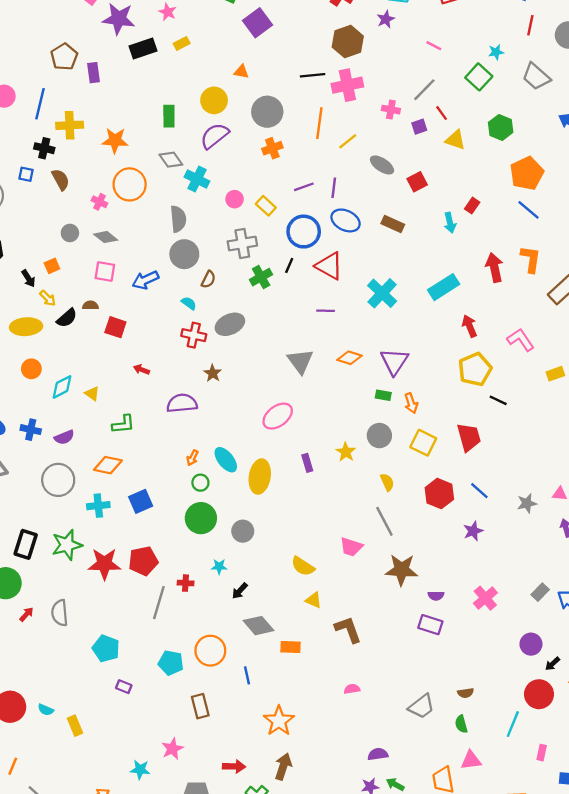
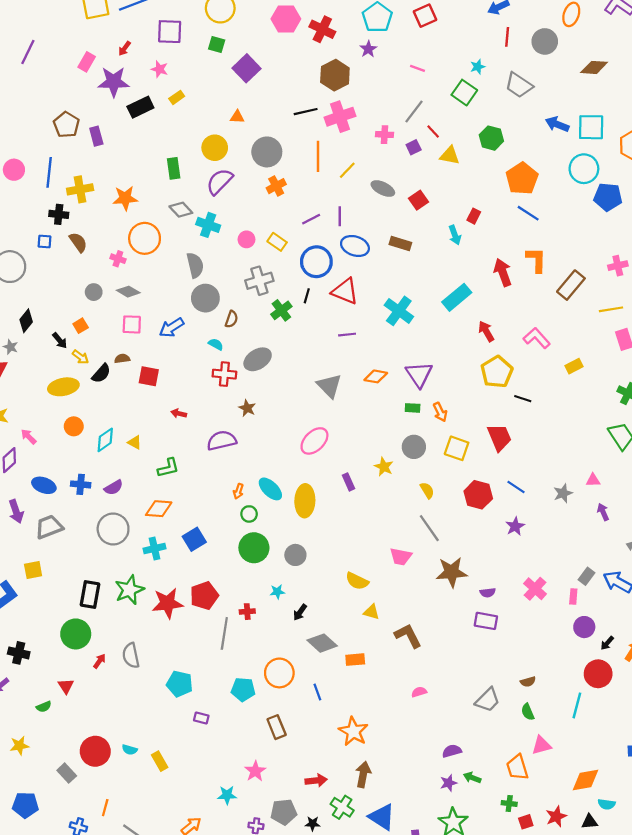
pink rectangle: (542, 753) -> (573, 597), moved

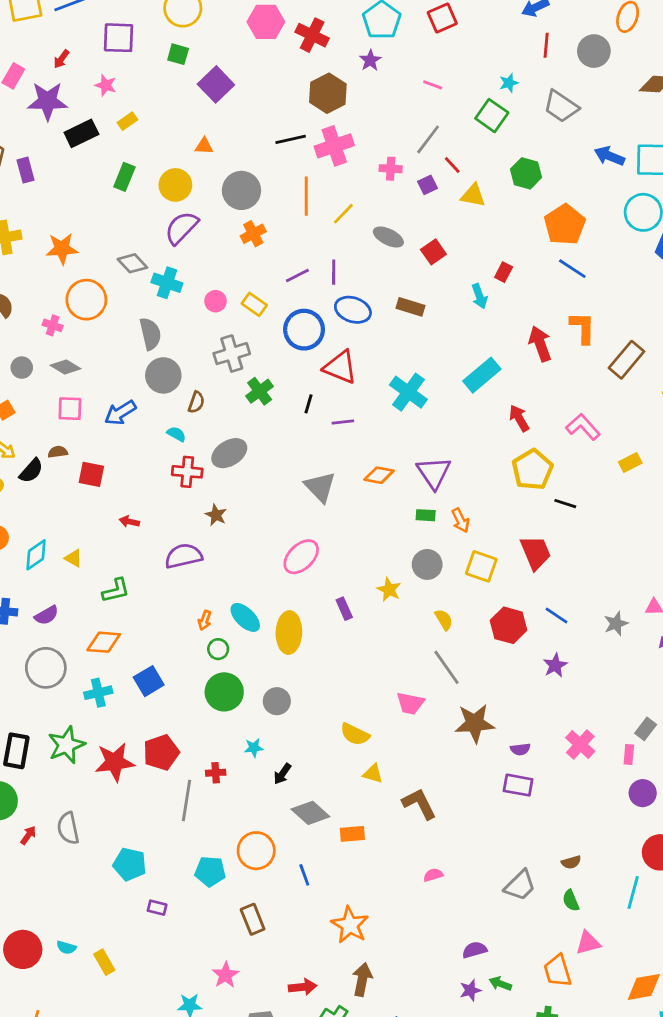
green rectangle: (174, 168) -> (124, 177), moved, turned 30
black line: (307, 296) -> (308, 404), moved

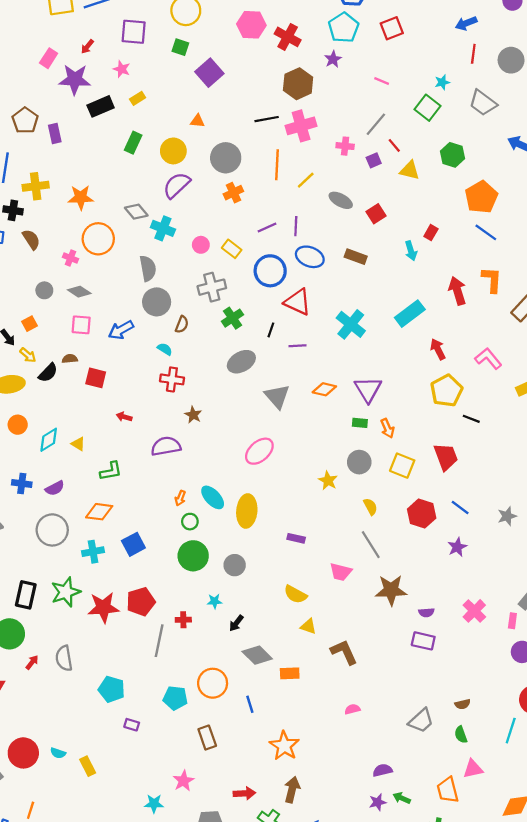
gray ellipse: (229, 453) -> (241, 362), moved
purple rectangle: (344, 609) -> (296, 538), moved, turned -56

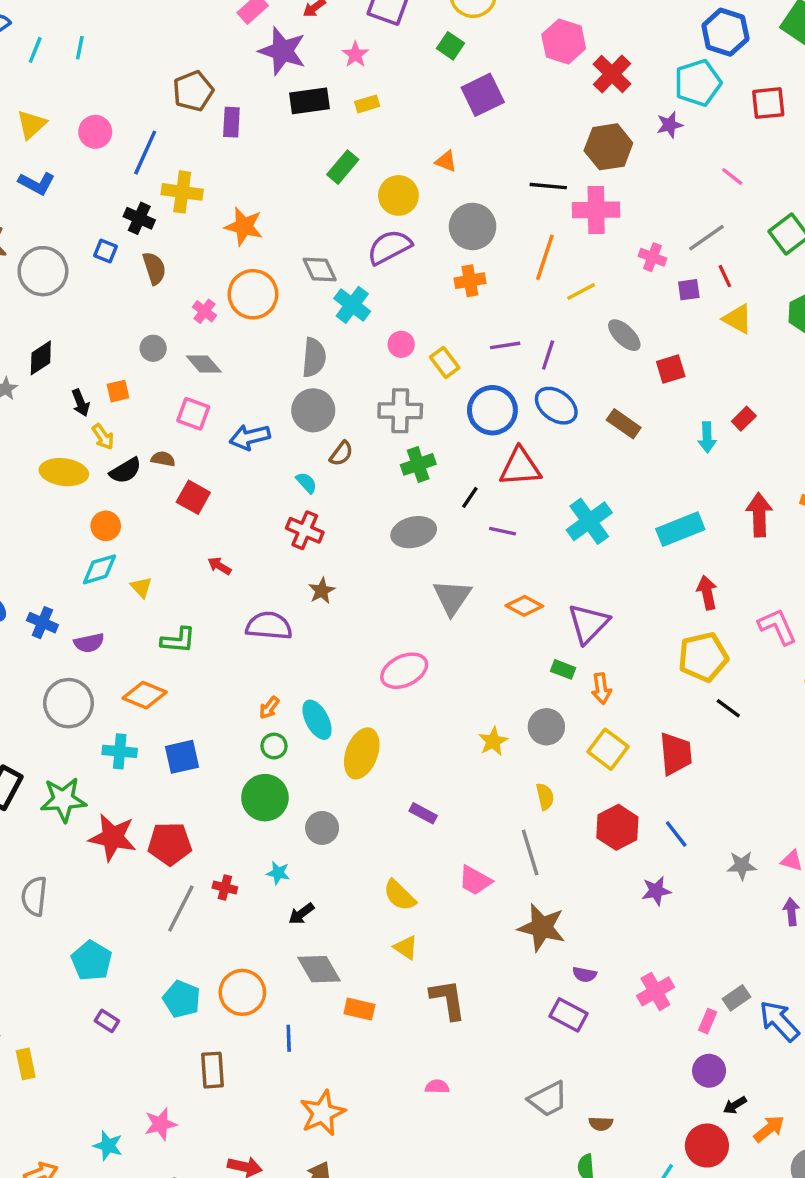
red triangle: (298, 302) -> (520, 467), turned -44
orange circle: (18, 425) -> (106, 526), moved
gray trapezoid: (421, 721) -> (548, 1099), moved

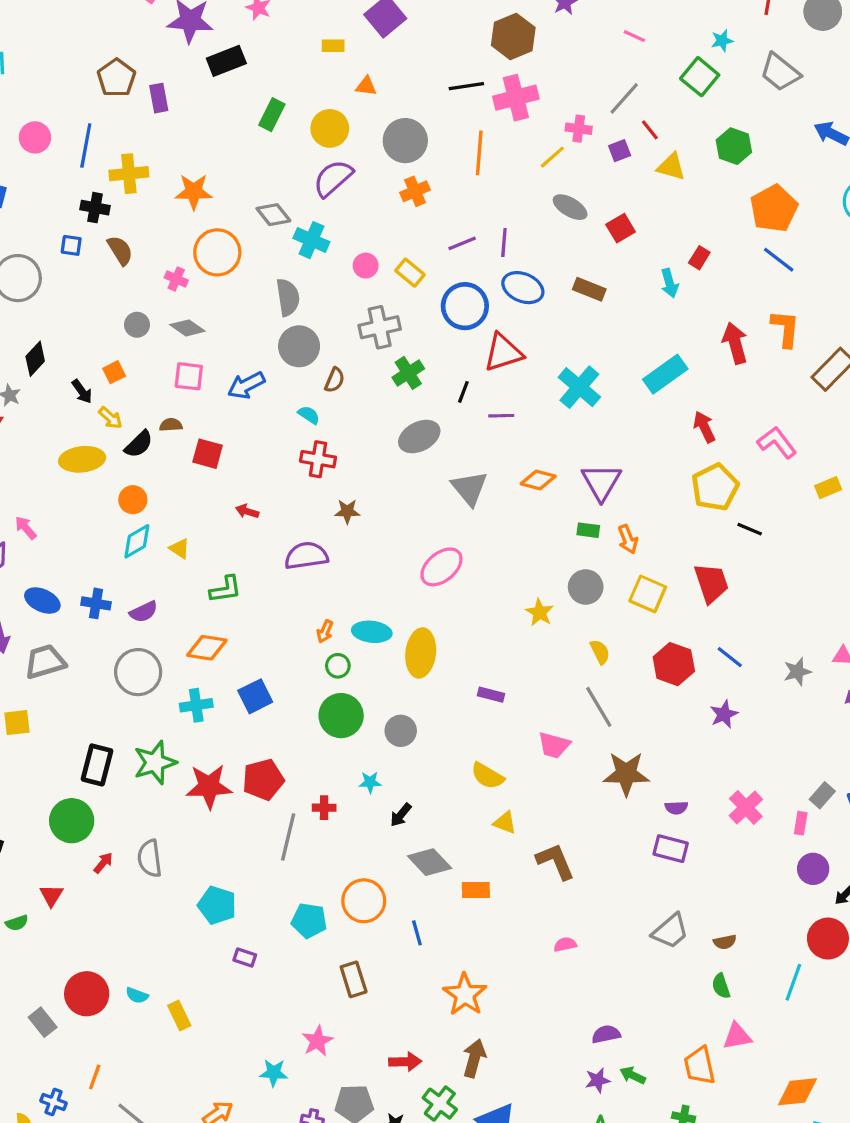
yellow rectangle: (367, 104) -> (333, 46), moved, turned 30
yellow line: (581, 291) -> (552, 157), moved
brown star: (322, 591) -> (347, 511), turned -30
cyan ellipse: (317, 720) -> (372, 632), turned -42

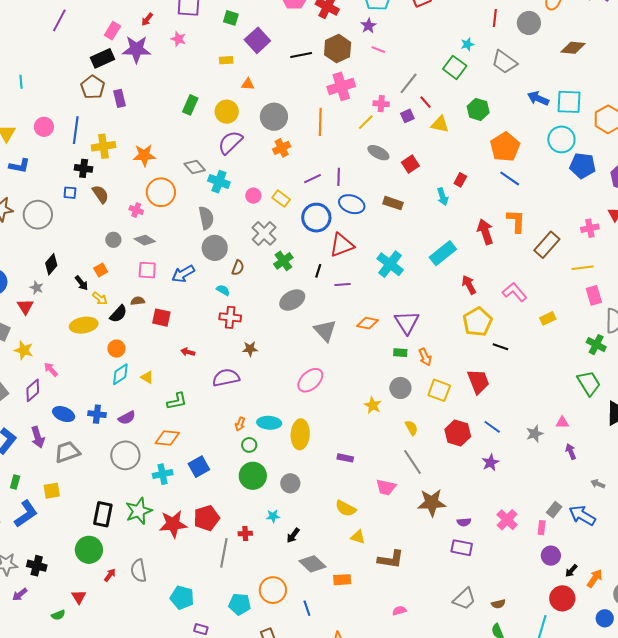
pink line: (634, 36) -> (378, 50), moved
black rectangle: (226, 61) -> (102, 58), moved
black line: (466, 86) -> (301, 55), moved
gray cross: (380, 327) -> (264, 233), turned -30
brown L-shape: (555, 861) -> (391, 559), turned 124

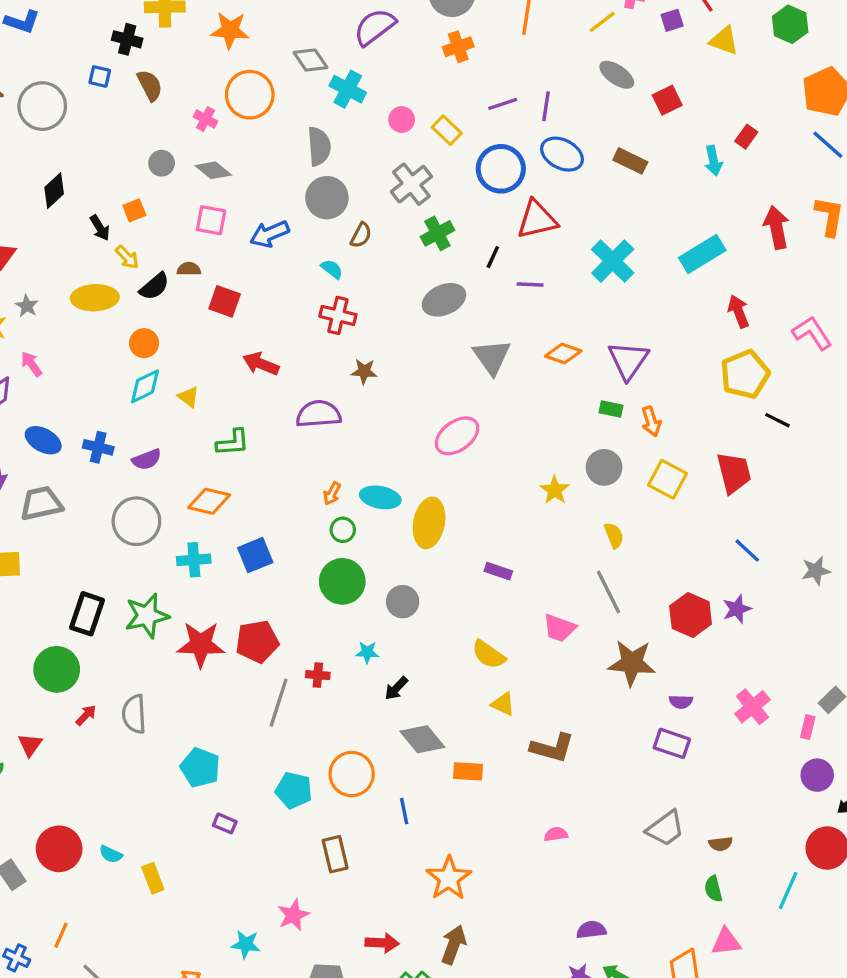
gray star: (37, 288) -> (27, 306), moved
red arrow: (188, 352) -> (261, 364), size x1.5
red hexagon: (458, 433) -> (691, 615), moved

